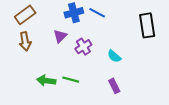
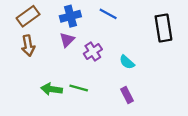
blue cross: (74, 13) -> (70, 16), moved

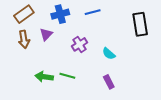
blue line: (108, 14) -> (93, 12), turned -42
purple triangle: (67, 40) -> (46, 34), moved

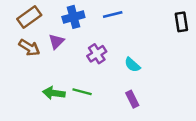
black rectangle: (140, 24) -> (181, 22), moved, size x0.7
brown arrow: (24, 39) -> (29, 48), turned -48

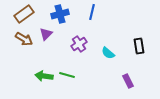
blue line: (113, 15) -> (92, 12), turned -63
black rectangle: (181, 22) -> (139, 46), moved
purple rectangle: (132, 99) -> (128, 81), moved

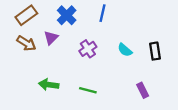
blue cross: (60, 14) -> (67, 15), turned -30
cyan semicircle: (108, 53) -> (125, 50), moved
green line: (67, 75) -> (88, 90), moved

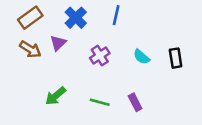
green arrow: (49, 85) -> (56, 96), turned -48
purple rectangle: (143, 90) -> (135, 102), moved

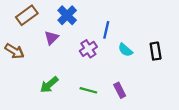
blue line: (116, 15) -> (106, 30), moved
brown arrow: (30, 49) -> (14, 51), moved

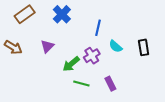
purple triangle: (51, 38) -> (47, 46), moved
purple cross: (88, 49) -> (92, 56), moved
green arrow: (49, 85) -> (71, 64), moved

